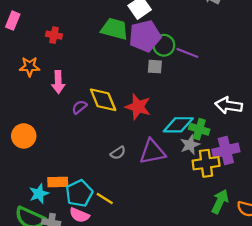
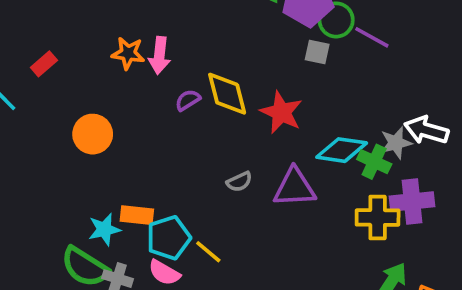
orange star: (30, 67) -> (128, 53), moved
gray star: (190, 145) -> (396, 143), moved

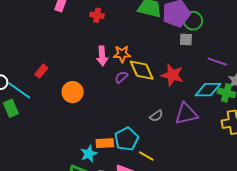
purple line: (372, 37) -> (217, 62), moved
orange star: (128, 53) -> (122, 54), moved
orange circle: (93, 134) -> (73, 92), moved
cyan pentagon: (169, 238) -> (126, 139), moved

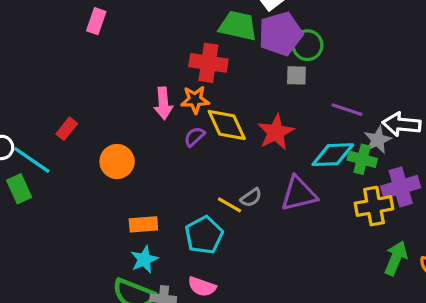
red cross: (97, 15) -> (208, 63), moved, size x1.6
red star: (172, 75) -> (276, 132), turned 30
orange rectangle: (105, 143) -> (143, 224), moved
yellow line: (146, 156) -> (229, 205), moved

